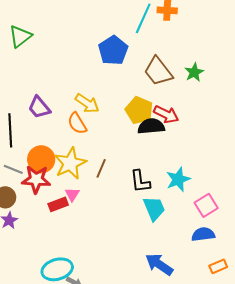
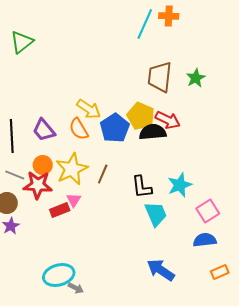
blue pentagon: (113, 50) -> (115, 128), moved
brown trapezoid: (158, 71) -> (160, 77), turned 44
purple trapezoid: (39, 107) -> (44, 130), moved
orange circle: (41, 159) -> (43, 165), size x0.7

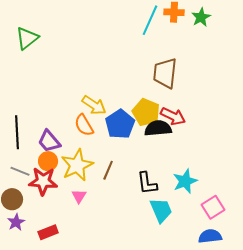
green star: (196, 78) -> (201, 17), moved
purple trapezoid: (44, 130) -> (49, 141), moved
red rectangle: (60, 210) -> (48, 232), moved

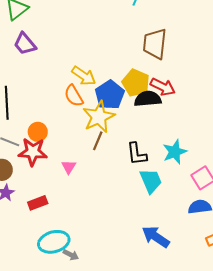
purple trapezoid: (49, 141) -> (25, 44), moved
yellow star: (77, 165) -> (99, 117), moved

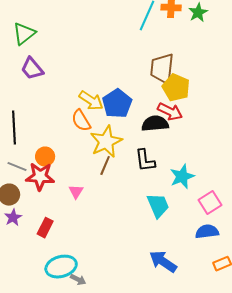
yellow pentagon: (136, 83) -> (176, 88), moved
blue pentagon: (110, 95) -> (117, 104), moved
black L-shape: (137, 154) -> (145, 161), moved
red rectangle: (38, 203) -> (45, 228), turned -42

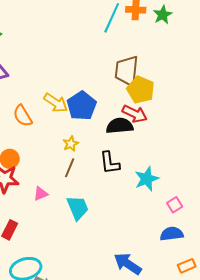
orange semicircle: (81, 121) -> (23, 116), moved
yellow star: (106, 142) -> (71, 144), size x0.5
pink triangle: (76, 192) -> (41, 194), turned 35
pink square: (210, 203) -> (175, 205), size x0.7
cyan trapezoid: (158, 206) -> (78, 208), moved

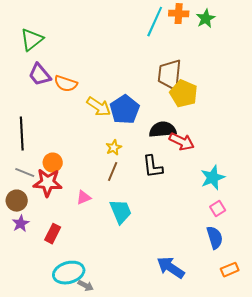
red arrow: (135, 114) -> (182, 142), moved
orange semicircle: (23, 116) -> (66, 84), moved, turned -40
cyan star: (147, 179) -> (213, 178), moved
blue semicircle: (172, 234) -> (215, 238), turned 80

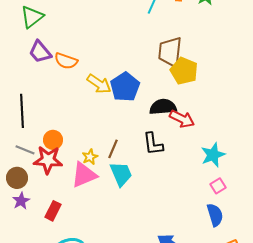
yellow star: (114, 148) -> (90, 157), moved
pink triangle: (84, 198) -> (84, 175), size x1.8
cyan trapezoid: (121, 212) -> (121, 174), moved

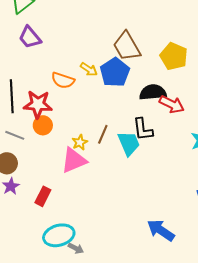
brown trapezoid: (170, 52) -> (127, 46), moved, turned -36
orange semicircle: (66, 61) -> (63, 80), moved
yellow arrow: (99, 84) -> (89, 69), size x0.7
red star: (48, 160) -> (38, 104), moved
cyan trapezoid: (121, 174) -> (129, 143), moved

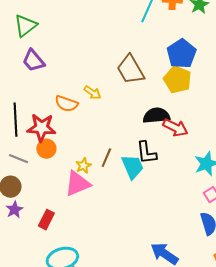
blue pentagon: (115, 72) -> (181, 54), moved

